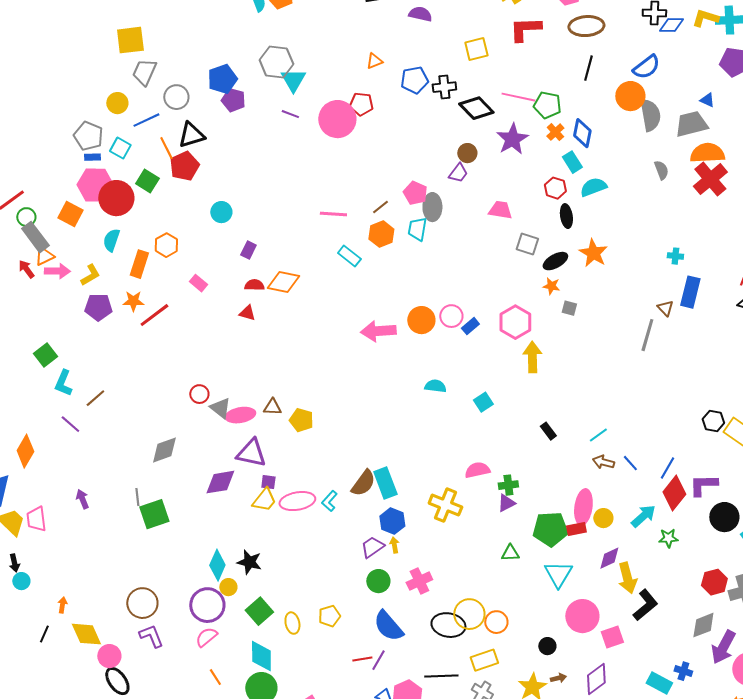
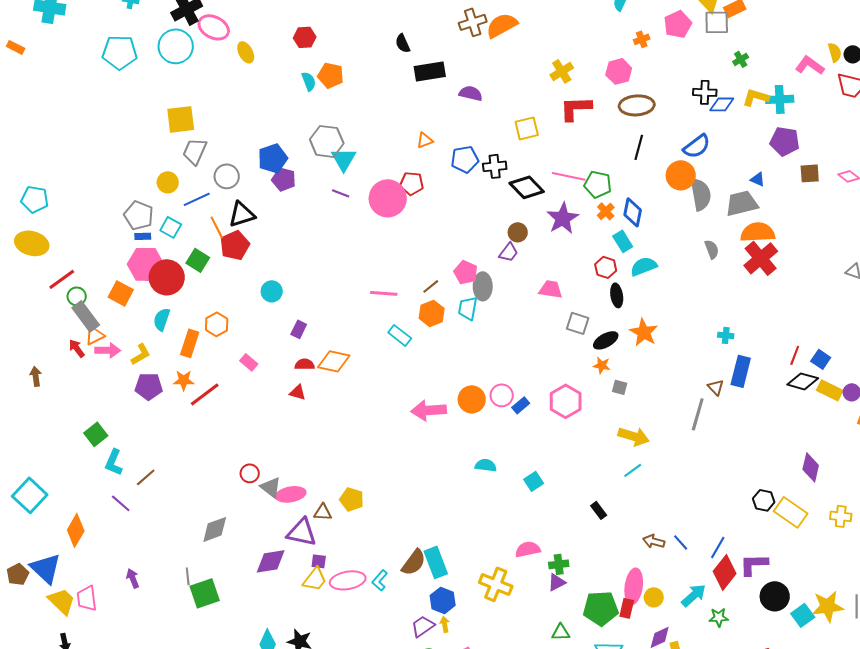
yellow arrow: (532, 357) -> (634, 436), moved, turned 108
brown triangle: (272, 407) -> (323, 512), moved
cyan line: (598, 435) -> (633, 470), moved
red rectangle: (576, 529) -> (627, 608), turned -66

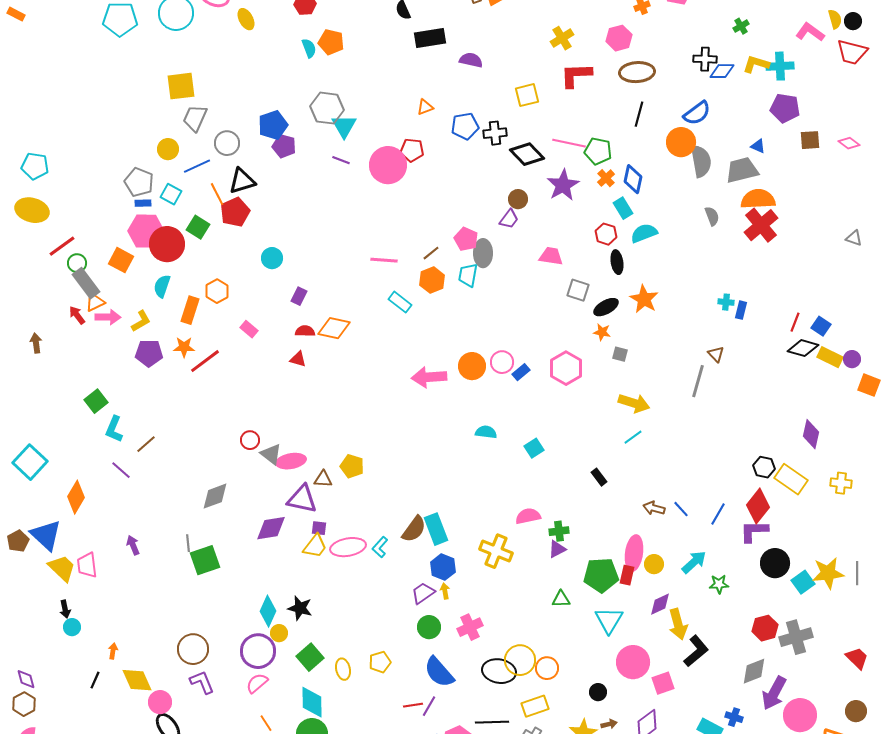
blue rectangle: (741, 371) -> (741, 310), moved, size x0.6
red diamond: (725, 572) -> (758, 506), moved

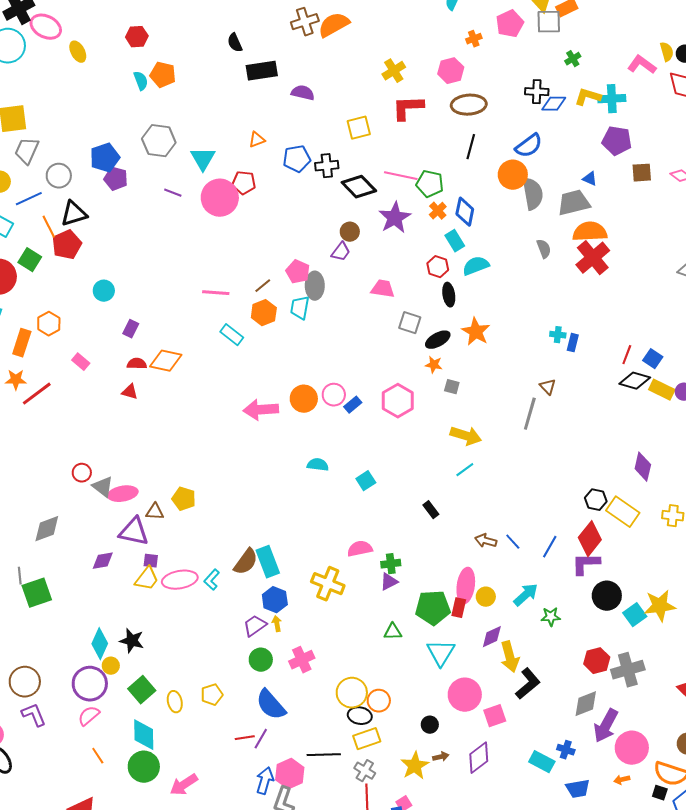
cyan triangle: (344, 126) -> (203, 159), moved
purple diamond: (271, 528) -> (103, 561), size x0.7
black ellipse: (499, 671) -> (360, 716), moved, size x0.7

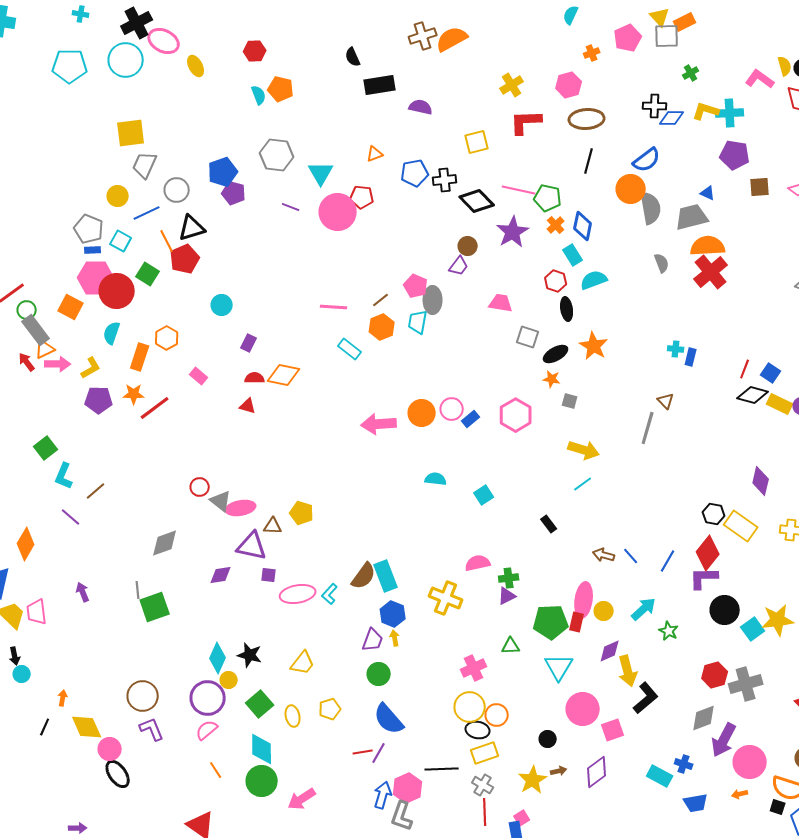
yellow trapezoid: (147, 579) -> (303, 663), moved
green star: (551, 617) -> (669, 631), turned 30
purple trapezoid: (255, 626) -> (373, 640), turned 145
pink cross: (302, 660) -> (474, 668), moved

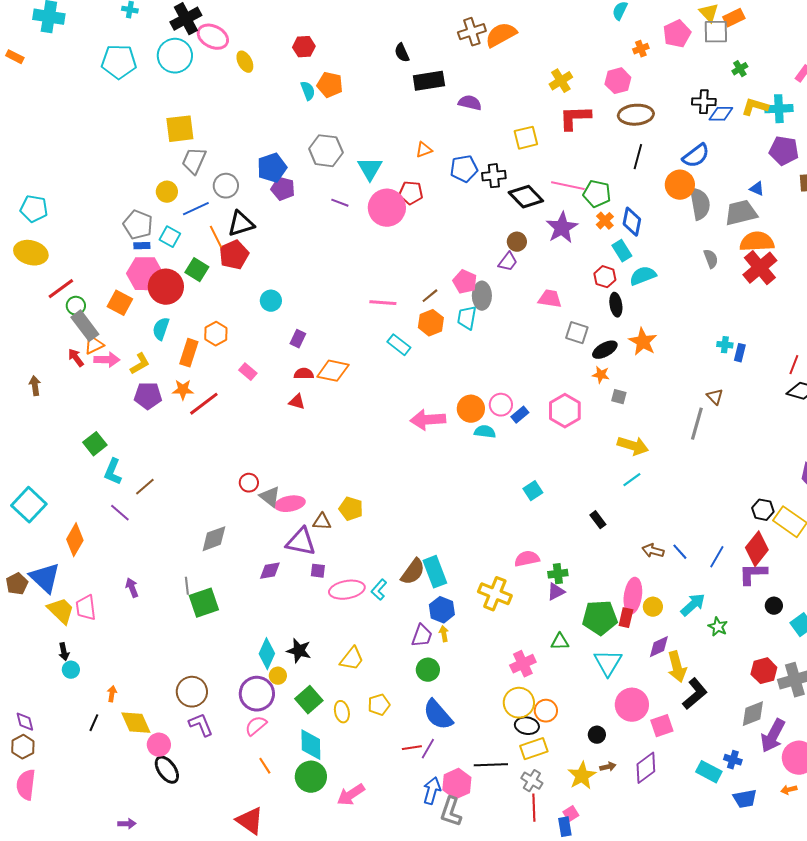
cyan semicircle: (436, 479) -> (485, 432), moved
black circle: (725, 610) -> (774, 606), size x0.6

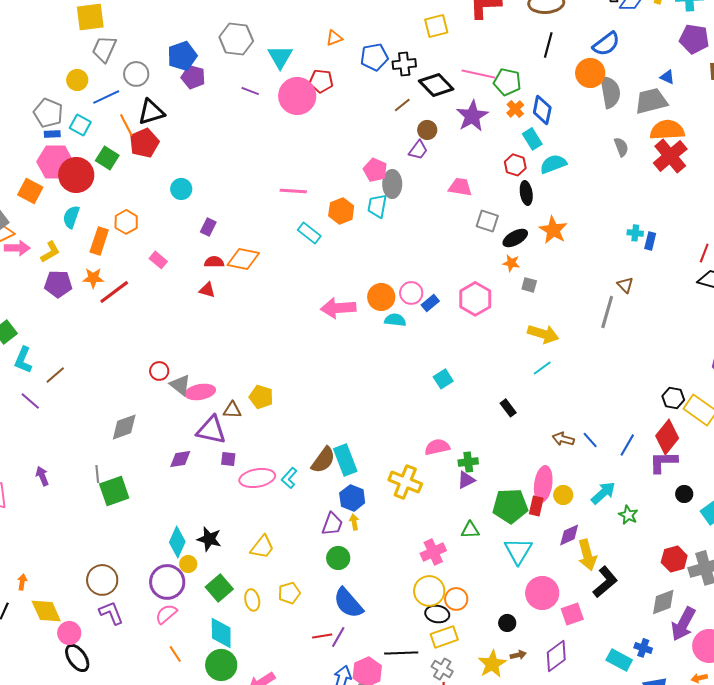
brown line: (430, 296) -> (402, 105), moved

